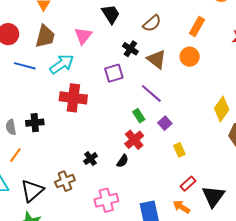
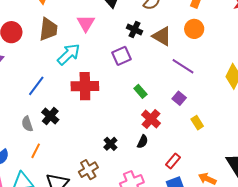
blue line: (25, 66) -> (36, 86), moved, turned -60
purple line: (151, 93) -> (183, 66), moved
green rectangle: (139, 116) -> (140, 91), moved
black cross: (35, 123) -> (50, 116), turned -36
red rectangle: (188, 184) -> (173, 161), moved

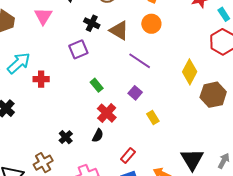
cyan arrow: (69, 54) -> (19, 63), moved
red cross: (85, 86) -> (41, 79), size x0.6

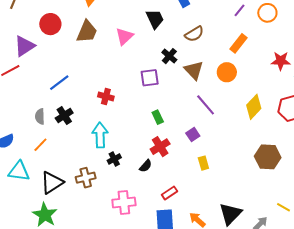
cyan arrow: (19, 63) -> (100, 135), moved, turned -65
yellow diamond: (190, 72) -> (254, 107), moved

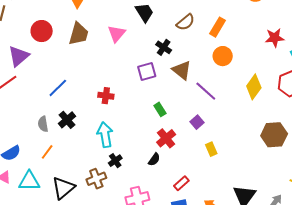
orange rectangle: (238, 43) -> (218, 27), moved
brown triangle: (194, 70) -> (182, 70), moved
black cross: (114, 159) -> (115, 161), moved

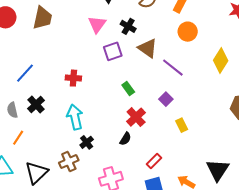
pink triangle: (117, 34) -> (97, 24), moved

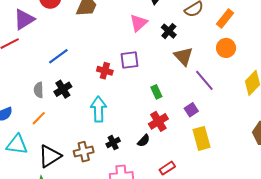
purple square: (113, 51) -> (129, 60), moved
yellow rectangle: (182, 125) -> (202, 138), size x1.6
black cross: (87, 142) -> (113, 143), moved

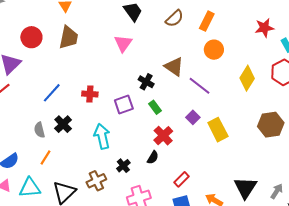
black cross: (169, 31) -> (146, 82), moved
purple square: (129, 60) -> (124, 104), moved
red cross: (105, 71) -> (90, 94), moved
yellow rectangle: (202, 138) -> (218, 130), moved

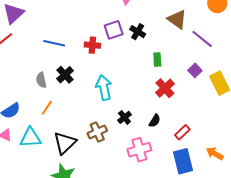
black cross: (146, 82) -> (138, 32), moved
blue line: (52, 93) -> (54, 43), turned 60
purple square: (124, 104) -> (114, 30), moved
green rectangle: (155, 107) -> (157, 60), turned 32
black semicircle: (153, 157) -> (155, 121), moved

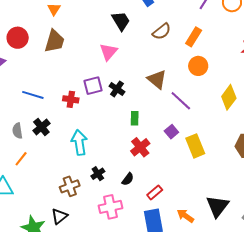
black triangle: (65, 143) -> (59, 216), moved, size x0.7

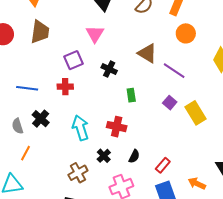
purple square: (93, 86) -> (73, 60), moved
red cross: (140, 147) -> (117, 127), moved, turned -30

